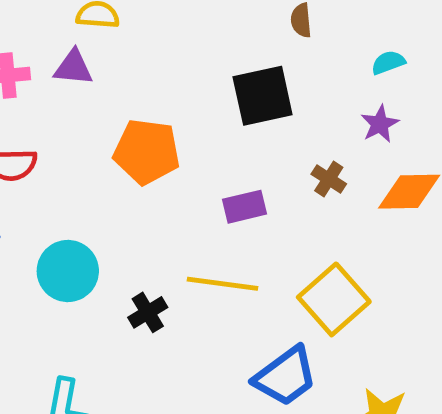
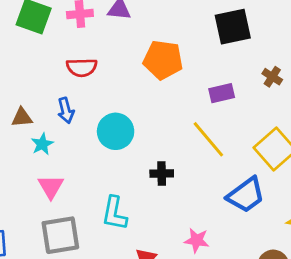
yellow line: (223, 284) -> (208, 139), turned 42
black cross: (148, 312) -> (162, 173), moved, turned 30

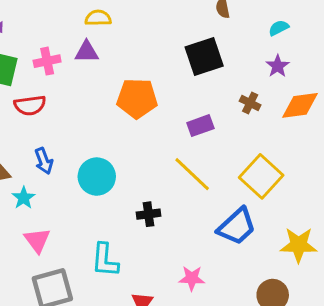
red semicircle: (82, 67) -> (30, 105), moved

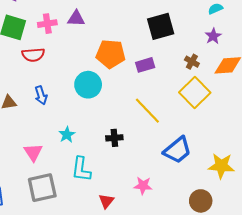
purple rectangle: (200, 126) -> (145, 65), moved
yellow square: (261, 176) -> (195, 93), moved
cyan circle: (97, 177) -> (88, 85), moved
cyan star: (24, 198) -> (67, 135), moved

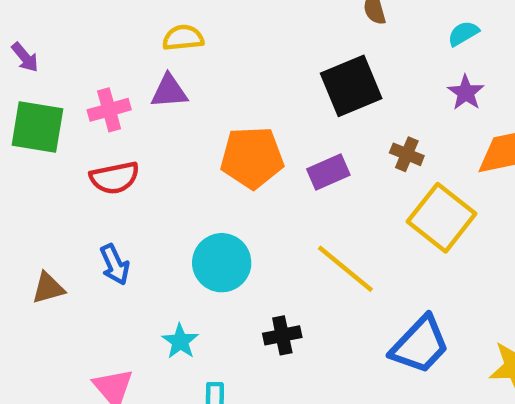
red semicircle: (33, 55) -> (115, 178), moved
brown cross: (192, 62) -> (407, 154), moved
cyan circle: (88, 85) -> (222, 263), moved

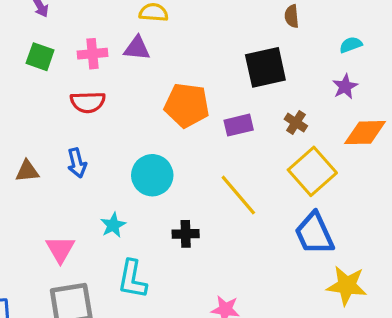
green square: (37, 127) -> (40, 57), size x0.7
blue trapezoid: (420, 345) -> (314, 233), moved, turned 102

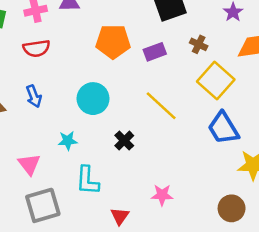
cyan star: (113, 225) -> (68, 141), turned 30
black cross: (186, 234) -> (124, 141), turned -36

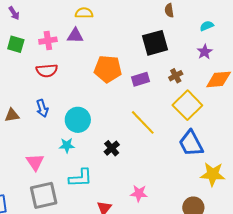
brown cross: (199, 44) -> (176, 76), turned 32
cyan circle: (93, 99) -> (78, 120), moved
cyan L-shape: (87, 180) -> (80, 178), turned -100

